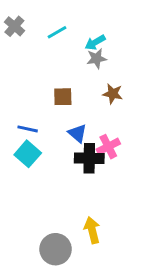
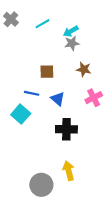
blue line: (28, 129) -> (32, 93), moved
pink cross: (108, 147) -> (94, 98), moved
black cross: (89, 158) -> (66, 129), moved

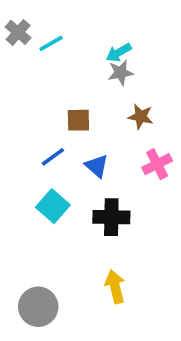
cyan line: (42, 24) -> (51, 43), moved
blue line: (32, 93) -> (53, 157), turned -48
cyan square: (21, 114) -> (53, 206), moved
gray circle: (41, 185) -> (38, 307), moved

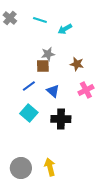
cyan line: (51, 43) -> (40, 20), moved, turned 48
gray star: (121, 73) -> (48, 54), moved
yellow arrow: (115, 287) -> (50, 167), moved

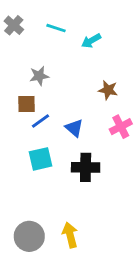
gray star: (48, 54) -> (39, 76), moved
brown square: (43, 66) -> (26, 104), moved
cyan square: (29, 113) -> (41, 159), turned 36

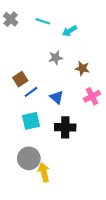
gray star: (39, 76) -> (56, 58), moved
brown square: (26, 104) -> (20, 79), turned -32
yellow arrow: (70, 235) -> (44, 172), moved
gray circle: (29, 236) -> (29, 158), moved

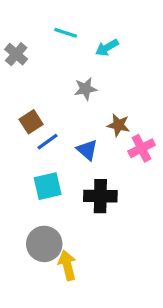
gray cross: (11, 19) -> (16, 54), moved
brown star: (82, 68) -> (118, 125), moved

